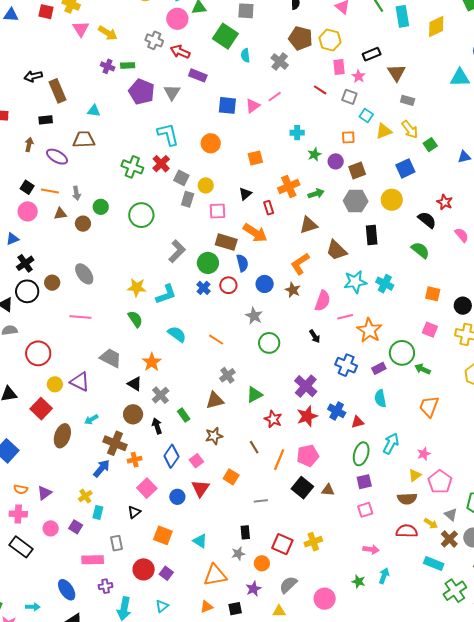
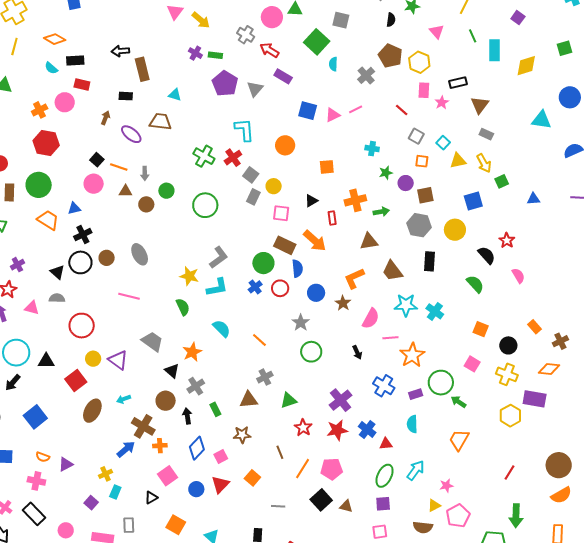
gray square: (349, 97) -> (416, 136), moved
gray L-shape: (177, 251) -> (219, 257), moved
pink circle: (51, 528) -> (66, 530), moved

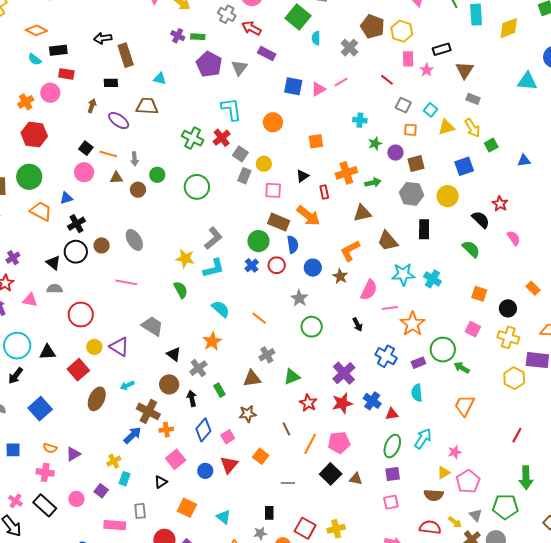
orange star: (192, 352) -> (212, 341), moved
pink circle: (66, 530) -> (76, 499), moved

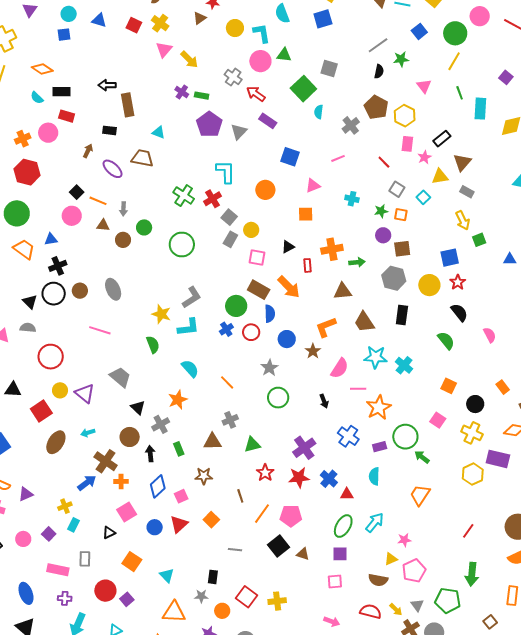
black rectangle: (442, 49) -> (442, 139), turned -30
pink triangle: (318, 89) -> (313, 186), moved
yellow triangle: (446, 127) -> (440, 177), moved
green star: (375, 143) -> (381, 211), moved
red star: (500, 204) -> (458, 282), moved

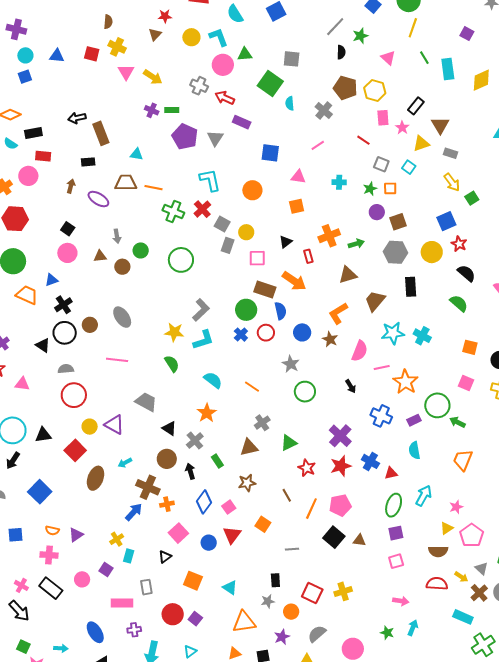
pink triangle: (313, 186) -> (298, 177), turned 42
orange line: (98, 201) -> (153, 188), moved
brown trapezoid: (364, 322) -> (375, 301), turned 85
gray semicircle: (28, 328) -> (66, 369), moved

